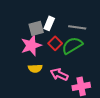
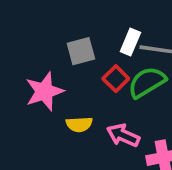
white rectangle: (49, 23) -> (130, 42), moved
pink star: (31, 45) -> (44, 91), moved

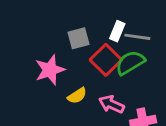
red square: (116, 79) -> (106, 60), size x1.5
yellow semicircle: (79, 124) -> (77, 96), turned -30

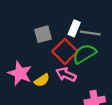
pink star: (50, 70) -> (20, 73), moved, turned -30
pink arrow: (112, 104) -> (66, 74), moved

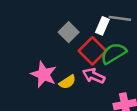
gray line: (90, 33) -> (120, 18), moved
gray square: (43, 34) -> (69, 32), turned -30

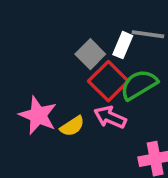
gray square: (69, 32) -> (90, 54), moved

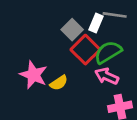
pink arrow: (110, 117) -> (107, 76), moved

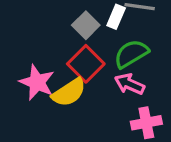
red square: (85, 50) -> (86, 64), moved
yellow semicircle: (59, 83) -> (69, 92), size x1.5

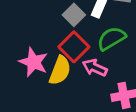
pink arrow: (130, 84) -> (95, 68), moved
yellow semicircle: (69, 92) -> (60, 70), turned -36

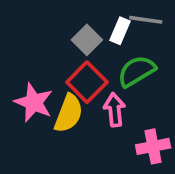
pink arrow: (95, 68) -> (114, 110), turned 60

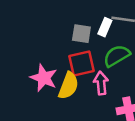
gray square: (87, 40) -> (81, 34), turned -36
red square: (87, 82) -> (81, 64), turned 32

